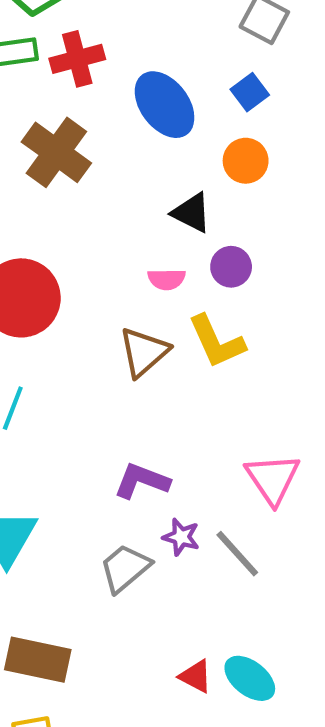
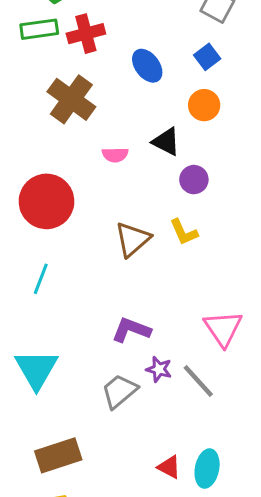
blue ellipse: (165, 105) -> (147, 66), size x0.7
pink semicircle: (167, 279) -> (115, 155), moved
yellow L-shape: (217, 342) -> (184, 232), size x0.7
brown rectangle: (38, 660) -> (58, 455), turned -30
cyan ellipse: (250, 678) -> (207, 469), turned 63

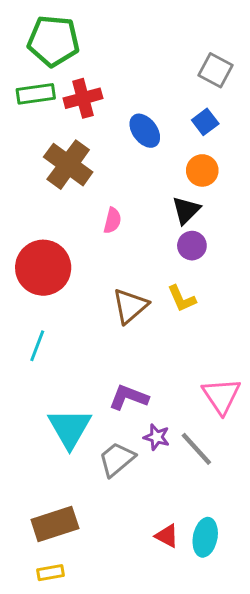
black triangle: (166, 142) -> (186, 210), moved, turned 48
pink semicircle: (115, 155) -> (112, 221), turned -75
cyan triangle: (36, 369) -> (70, 428), moved

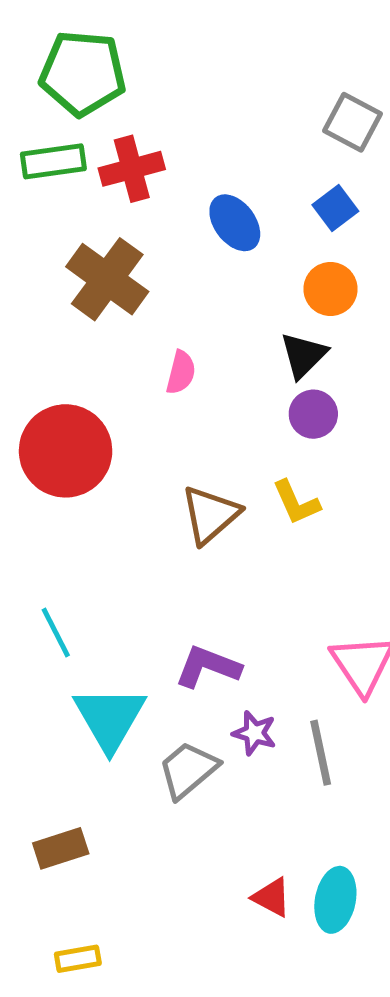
cyan line: (37, 346) -> (56, 632), moved, turned -48
gray line: (196, 449) -> (321, 753), turned 30
brown rectangle: (55, 524) -> (61, 848), moved, size x0.7

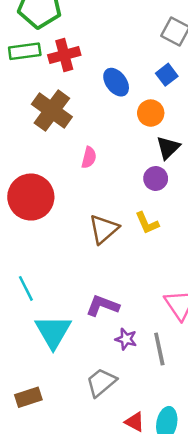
orange circle: (330, 289) -> (151, 113), moved
black triangle: (304, 355) -> (168, 148), moved
gray trapezoid: (188, 770) -> (101, 382), moved

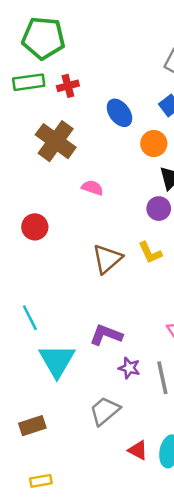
red cross: (64, 55) -> (68, 86), size x0.7
pink semicircle: (89, 157) -> (92, 188), turned -85
red circle: (31, 197) -> (35, 227), size x0.6

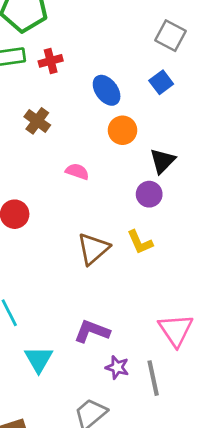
brown cross: (56, 141) -> (37, 121), size x0.6
orange circle: (154, 144) -> (123, 130), moved
cyan triangle: (57, 361) -> (39, 359), size x0.7

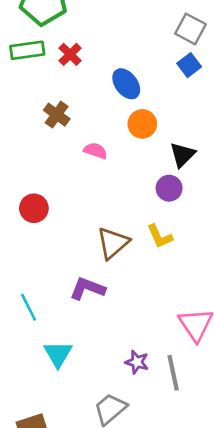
red cross: (51, 61) -> (70, 54), turned -30
blue square: (161, 82) -> (189, 65), moved
pink semicircle: (77, 172) -> (95, 151), moved
purple L-shape: (92, 331) -> (87, 289), moved

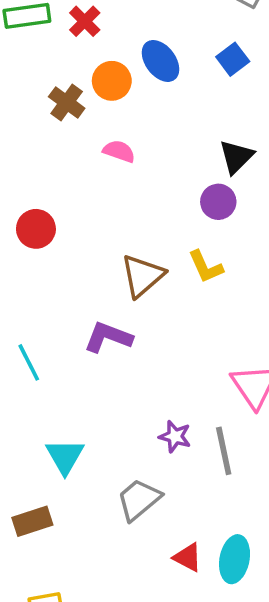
blue square: (189, 65) -> (233, 59), moved
orange circle: (142, 124) -> (112, 81), moved
cyan triangle: (58, 354) -> (65, 456), moved

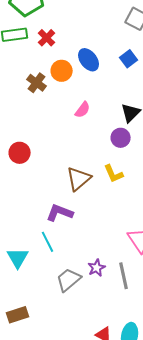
pink semicircle: (119, 151) -> (83, 110), moved, turned 108
cyan line: (29, 362) -> (48, 242), moved
purple star: (175, 436) -> (97, 268), turned 30
cyan triangle: (65, 456) -> (18, 258), moved
gray trapezoid: (139, 500) -> (69, 280), moved

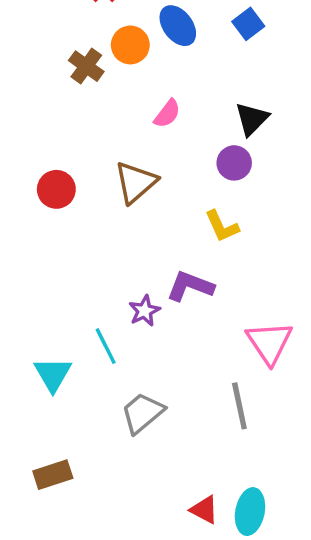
brown triangle: (79, 179) -> (136, 182), moved
purple L-shape: (60, 213) -> (190, 286), moved
purple star: (97, 268) -> (144, 311), moved

